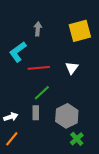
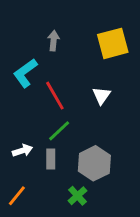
red line: (39, 68) -> (55, 96), turned 65
white arrow: (11, 117) -> (22, 151), moved
green cross: (77, 139) -> (77, 196), moved

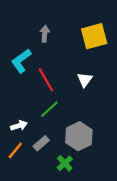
gray rectangle: (51, 159) -> (41, 143), moved, turned 49
orange line: (17, 196) -> (15, 150), moved

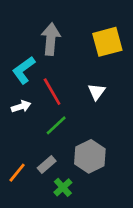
gray arrow: (45, 34) -> (51, 39), size x1.6
white arrow: (19, 126) -> (21, 106), moved
green cross: (65, 163) -> (63, 187), moved

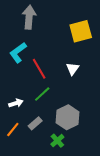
gray arrow: (51, 39) -> (29, 17), moved
white arrow: (21, 106) -> (16, 103), moved
green cross: (63, 187) -> (57, 141), moved

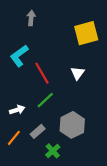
gray arrow: (29, 17) -> (31, 18), size x0.6
green cross: (57, 141) -> (53, 151), moved

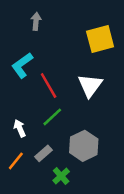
white triangle: (78, 73) -> (90, 85), size x1.5
white arrow: (17, 110) -> (20, 128), turned -96

